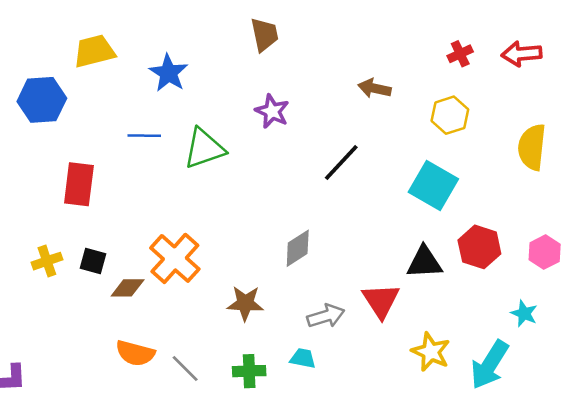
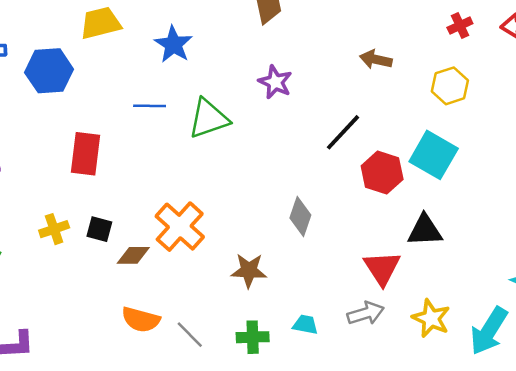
red hexagon: (479, 247) -> (382, 173), moved
gray diamond: (298, 248) -> (300, 217), turned -39
gray arrow: (326, 316) -> (366, 313), moved

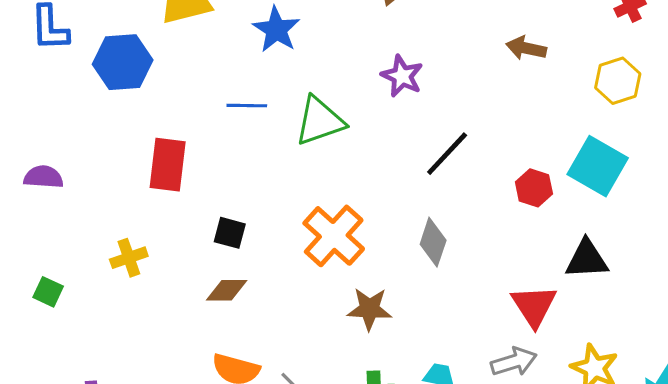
black line: (343, 132) -> (447, 154), moved
red hexagon: (382, 173) -> (534, 188), size x0.7
orange cross: (180, 227) -> (334, 236), moved
black square: (99, 229) -> (230, 233), moved

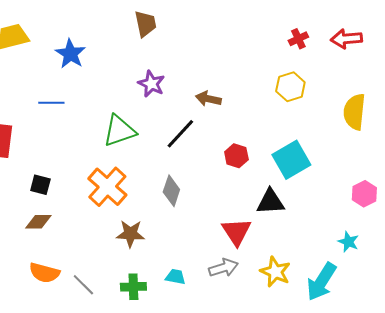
brown arrow: (526, 48) -> (208, 99), moved
green triangle: (320, 121) -> (119, 131), moved
cyan square: (598, 166) -> (291, 160), moved, turned 30

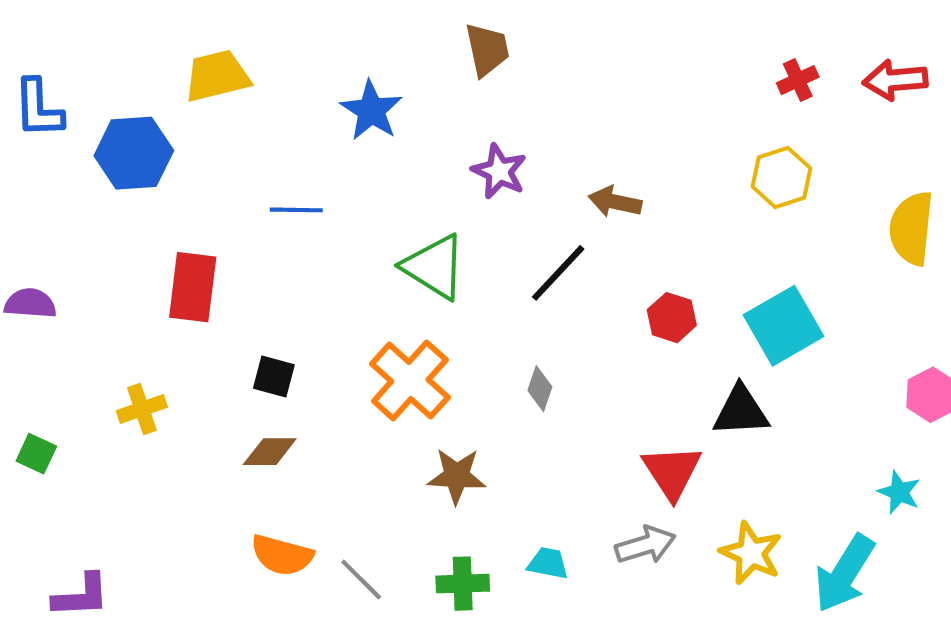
blue star: (70, 54) -> (371, 110), moved
green triangle: (119, 131) -> (434, 267), turned 51
gray diamond: (171, 191) -> (540, 389), size x0.7

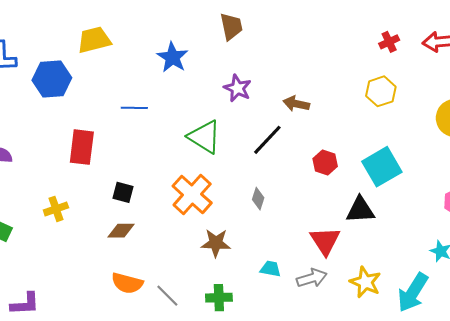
cyan trapezoid: (548, 563) -> (270, 269), moved

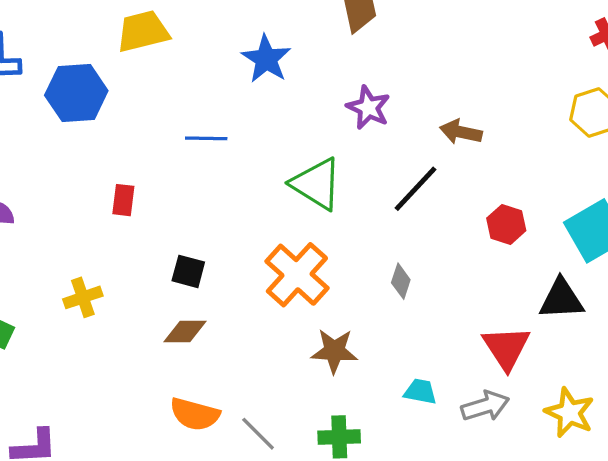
red rectangle: (82, 147) -> (123, 200), size x0.6

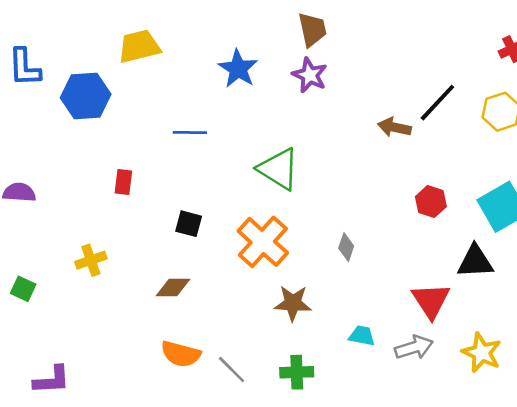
purple star: (368, 108) -> (310, 75), moved
black line: (415, 189) -> (437, 103), moved
black square: (188, 271) -> (189, 224), moved

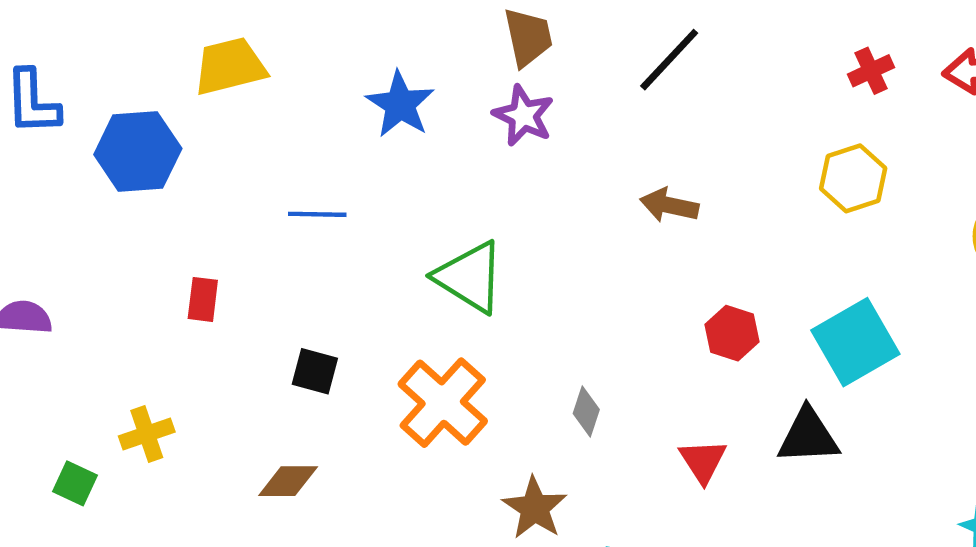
black line: (437, 103) -> (669, 60), moved
green square: (23, 289) -> (75, 483), moved
red triangle: (431, 301) -> (703, 461), moved, size x0.7
brown star: (293, 303) -> (535, 508), moved, turned 30

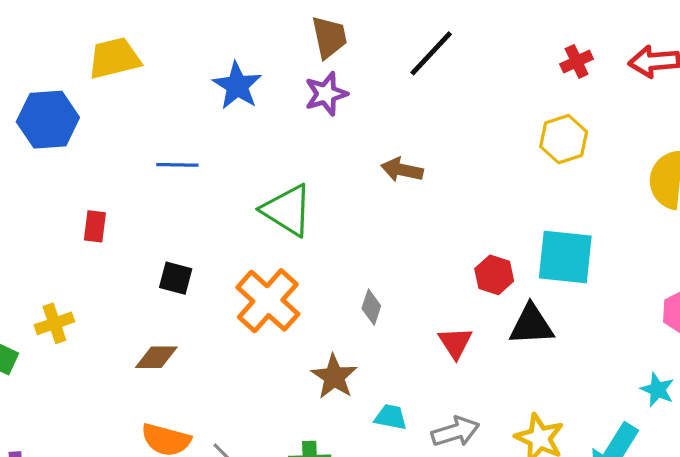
purple star: (523, 116) -> (326, 94), turned 30
brown arrow: (669, 205) -> (402, 170), moved
red hexagon: (732, 333) -> (494, 275), moved
cyan square: (855, 342) -> (565, 257), turned 36

